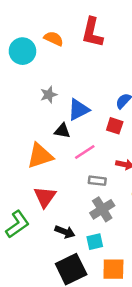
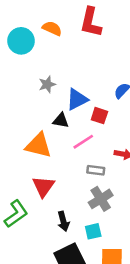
red square: (115, 126) -> (99, 116), moved
orange triangle: (40, 156) -> (38, 145), turned 32
black arrow: (65, 232) -> (63, 221), turned 54

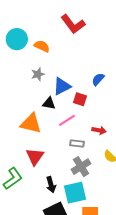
red L-shape: (91, 22) -> (73, 24), turned -50
orange semicircle: (52, 28) -> (42, 46), moved
cyan square: (93, 231) -> (75, 193), size x1.6

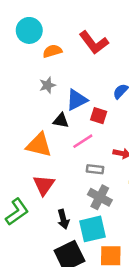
red L-shape: (73, 24) -> (94, 43), moved
cyan circle: (17, 39) -> (29, 30), moved
orange semicircle: (42, 46) -> (52, 51), turned -42
gray cross: (81, 167) -> (100, 197), turned -30

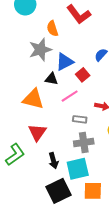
orange semicircle: (52, 51) -> (52, 29), moved, turned -91
gray star: (47, 85) -> (40, 50), size x1.6
red square: (99, 116) -> (83, 75), turned 32
gray cross: (100, 197) -> (84, 142), turned -36

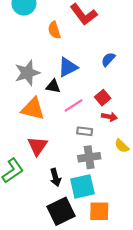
gray star: (40, 50) -> (27, 73), moved
red square: (83, 75) -> (103, 98), moved

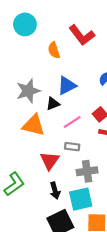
black triangle: (53, 86) -> (53, 104), turned -32
gray rectangle: (85, 131) -> (72, 147), moved
red triangle: (37, 146) -> (50, 161), moved

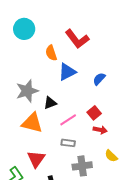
blue triangle: (67, 86) -> (67, 72), moved
red triangle: (50, 161) -> (36, 159), moved

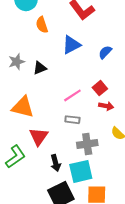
orange semicircle: (51, 53) -> (42, 25), moved
gray star: (27, 91) -> (17, 62), moved, size x0.7
black triangle: (50, 103) -> (40, 68), moved
orange triangle: (32, 123) -> (23, 107), moved

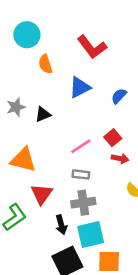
gray cross: (87, 144) -> (83, 203), moved

